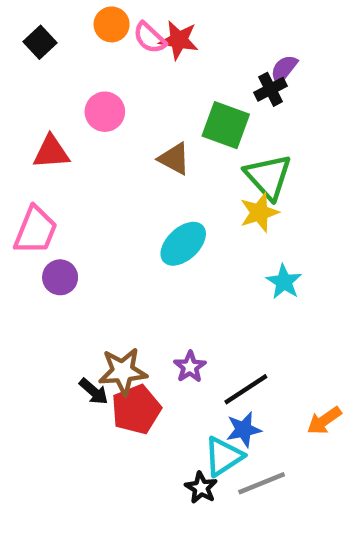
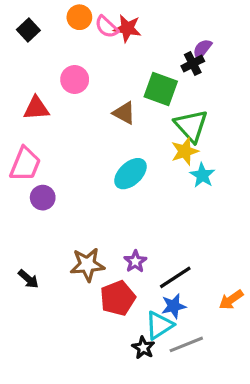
cyan star: (284, 282) -> (202, 175), moved
black arrow: (94, 391) -> (28, 279), moved
red pentagon: (136, 409) -> (118, 298), moved

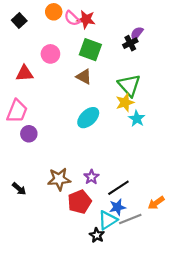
green square: (161, 89) -> (90, 50), moved
gray line: (186, 344) -> (130, 219), moved

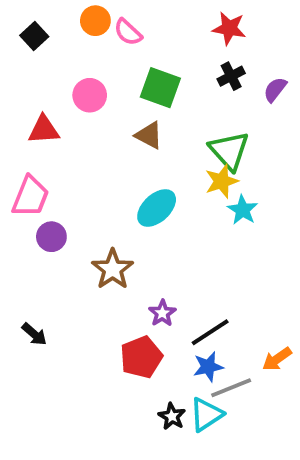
red star: (86, 19) -> (229, 28), moved
purple semicircle: (137, 33) -> (275, 89), moved
brown star: (59, 179) -> (113, 269), moved, turned -30
cyan triangle: (108, 220) -> (206, 414), moved

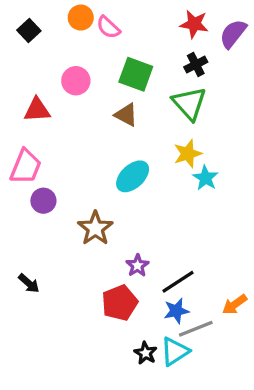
purple semicircle: (275, 89) -> (233, 34), moved, size x1.4
green triangle: (229, 151) -> (189, 103), moved

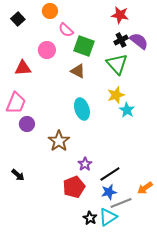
pink semicircle: (108, 27) -> (66, 30), moved
purple semicircle: (233, 34) -> (139, 41), moved, turned 90
cyan ellipse: (133, 176) -> (82, 109), turned -65

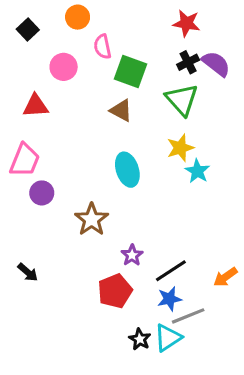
pink semicircle: (66, 30) -> (102, 47), turned 35
pink circle: (47, 50) -> (64, 67), moved
orange arrow: (145, 188) -> (225, 277), moved

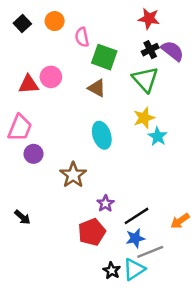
orange circle: (78, 17) -> (55, 21), moved
pink circle: (64, 67) -> (51, 77), moved

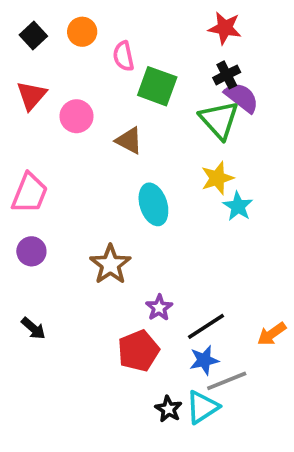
purple semicircle: (173, 51) -> (242, 97), moved
red triangle: (29, 84) -> (31, 96), moved, turned -45
brown triangle: (97, 88) -> (129, 141), moved
purple circle: (34, 154) -> (31, 251), moved

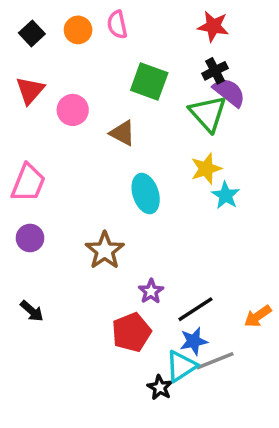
pink semicircle: (123, 56) -> (117, 25), moved
cyan triangle: (202, 407) -> (181, 366), moved

